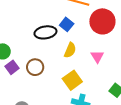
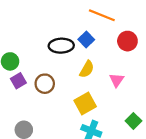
red circle: (102, 21) -> (127, 41), size x0.7

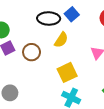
yellow semicircle: (87, 69) -> (61, 40), moved

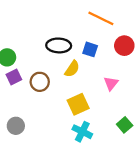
blue square: (72, 14) -> (90, 49), moved, turned -32

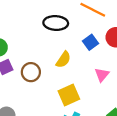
black ellipse: (59, 45) -> (56, 23), moved
blue square: (90, 49) -> (91, 42), moved, turned 35

